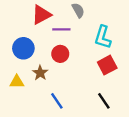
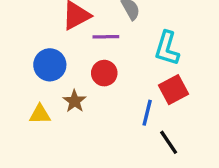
blue line: (57, 101) -> (147, 113), moved, turned 48

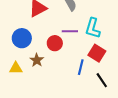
purple line: (106, 37) -> (70, 31), moved
red square: (173, 90) -> (97, 53), turned -30
black line: (169, 142) -> (102, 80), moved

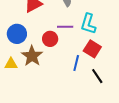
brown star: (37, 60) -> (32, 56), size x1.5

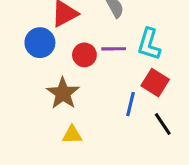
blue circle: (17, 34) -> (40, 43), moved
red circle: (50, 39) -> (84, 55), moved
yellow triangle: (11, 64) -> (72, 135), moved

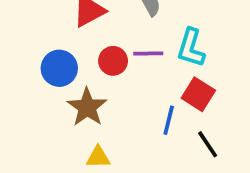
blue circle: (40, 43) -> (59, 68), moved

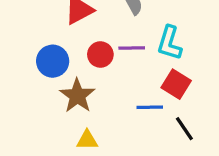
blue line: (169, 120) -> (150, 107), turned 75

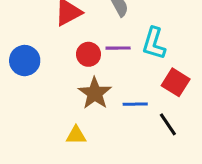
blue circle: (53, 61) -> (25, 61), moved
red square: (176, 84) -> (176, 82), moved
brown star: (77, 96) -> (95, 93), moved

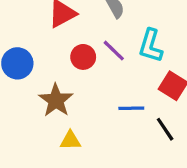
purple line: (118, 48) -> (114, 51), turned 45
brown star: (95, 93) -> (56, 100), moved

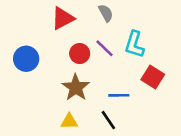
brown star: (56, 100) -> (76, 87), moved
black line: (165, 129) -> (108, 120), moved

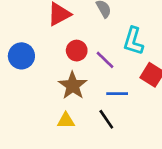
purple line: (104, 48) -> (105, 60), moved

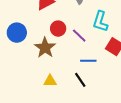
brown star: (73, 86) -> (45, 48), moved

